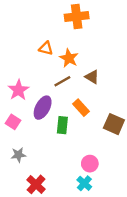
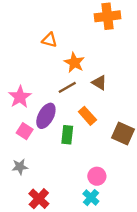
orange cross: (77, 16) -> (108, 16), moved
orange triangle: (46, 48) -> (50, 40), moved
pink square: (13, 122) -> (25, 131), moved

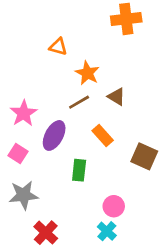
pink square: (25, 131) -> (18, 154), moved
green rectangle: (67, 135) -> (79, 170), moved
gray star: (20, 167) -> (24, 195), size x1.5

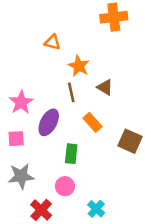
brown line: (79, 102) -> (71, 92), turned -72
pink square: (18, 154) -> (16, 139), turned -36
pink circle: (114, 206) -> (65, 186), moved

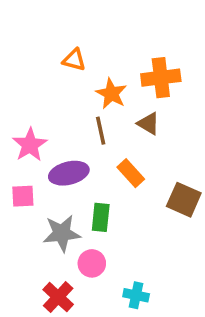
orange cross: (114, 17) -> (161, 78), moved
purple ellipse: (49, 122) -> (69, 173), turned 48
gray star: (21, 176) -> (62, 233), moved
cyan cross: (96, 209) -> (136, 295), turned -30

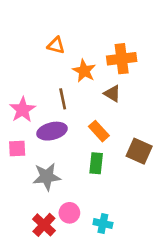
brown line: (101, 131) -> (63, 99), moved
green rectangle: (101, 217) -> (96, 163), moved
pink circle: (92, 263) -> (69, 213), moved

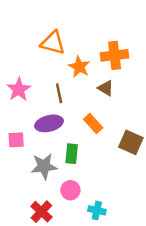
orange triangle: (56, 45) -> (53, 43), size x1.5
pink star: (23, 110) -> (19, 89), moved
green rectangle: (96, 163) -> (72, 154), moved
pink circle: (69, 213) -> (70, 190), moved

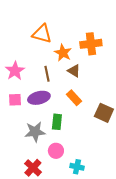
brown triangle: (106, 88) -> (74, 71), moved
pink square: (16, 140) -> (15, 100), moved

